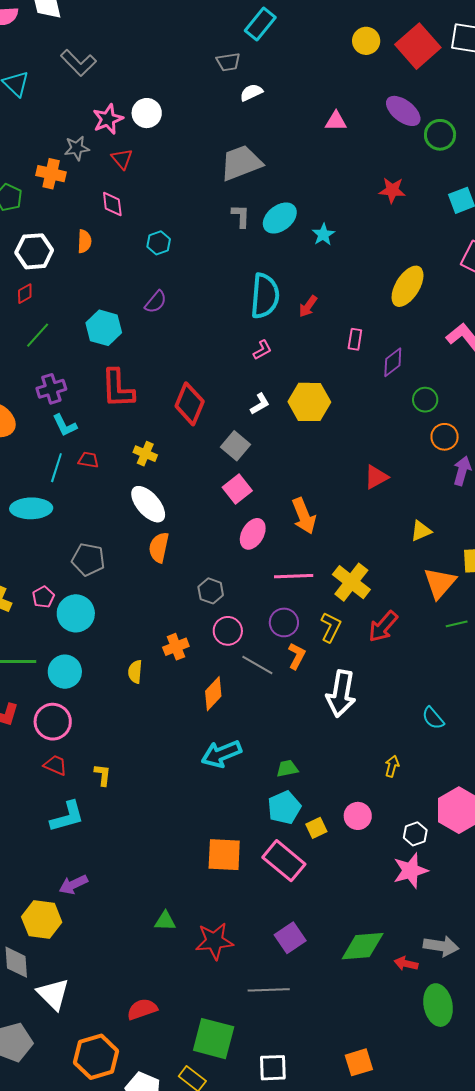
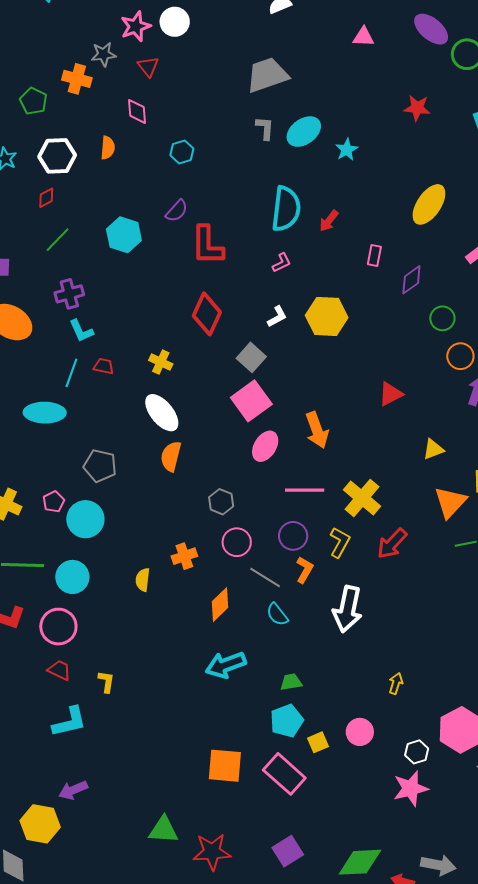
red L-shape: (118, 389) -> (207, 245), moved
pink square: (237, 489) -> (251, 401), size x1.4
cyan semicircle: (433, 718) -> (277, 614), moved
green triangle: (165, 921) -> (163, 830), size x1.4

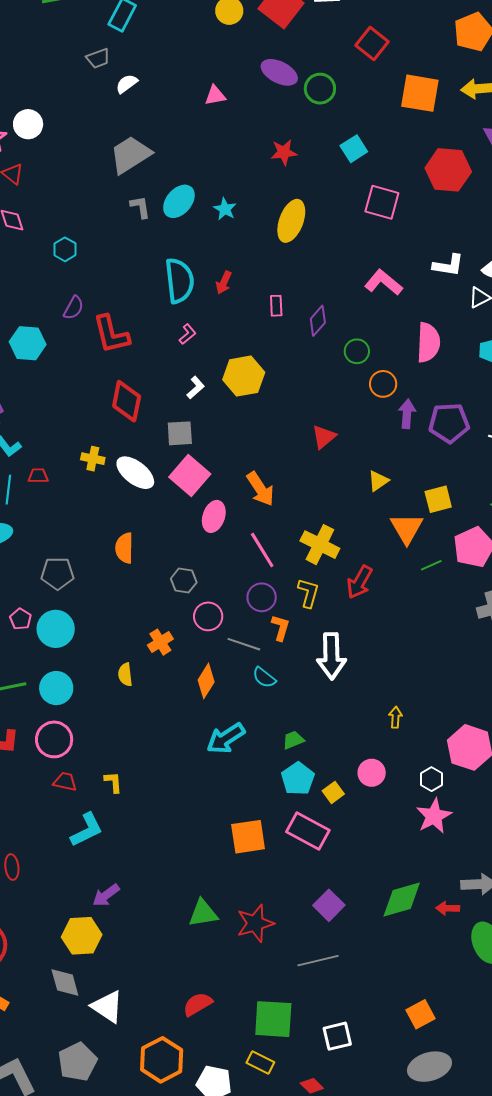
yellow ellipse: (429, 204) -> (291, 221), moved
gray square: (251, 357) -> (180, 433), turned -32
white ellipse: (162, 413) -> (135, 473), moved
pink line: (305, 490) -> (262, 550), turned 72

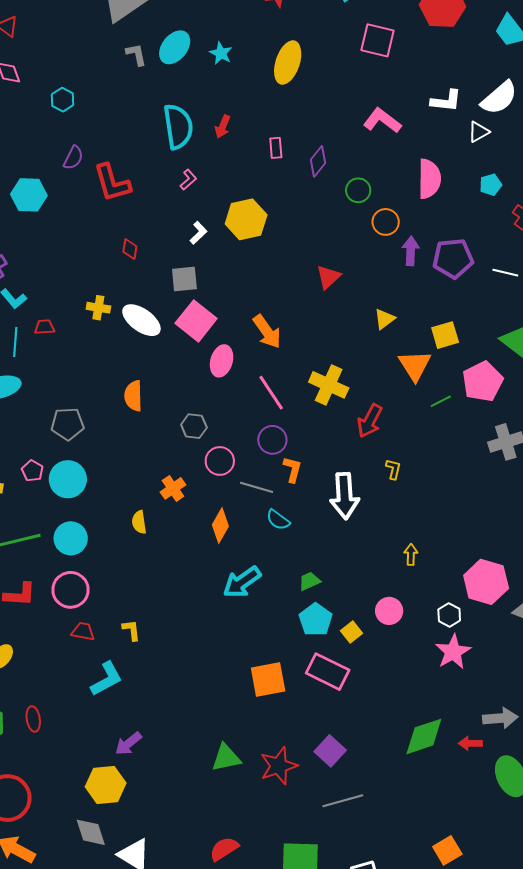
red diamond: (127, 401) -> (130, 249), size x0.5
yellow L-shape: (308, 593) -> (393, 469), moved, size x0.7
purple square: (329, 905) -> (330, 751), moved

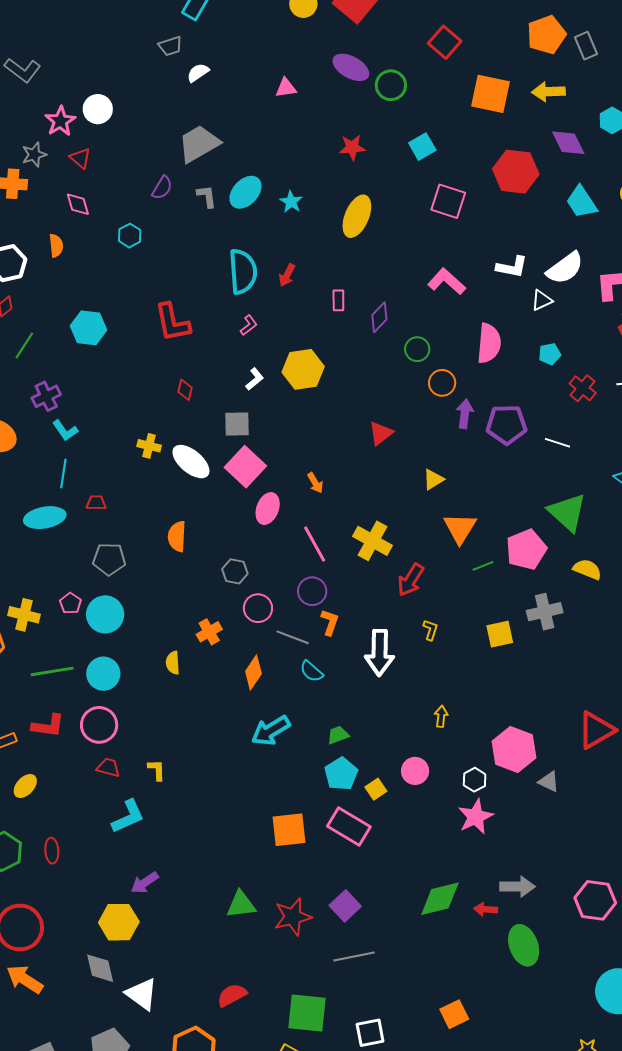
purple semicircle: (73, 158) -> (162, 188), moved
red trapezoid: (45, 327) -> (96, 503), moved
orange arrow: (267, 332) -> (315, 483), size x0.6
yellow square: (445, 335) -> (500, 634), moved

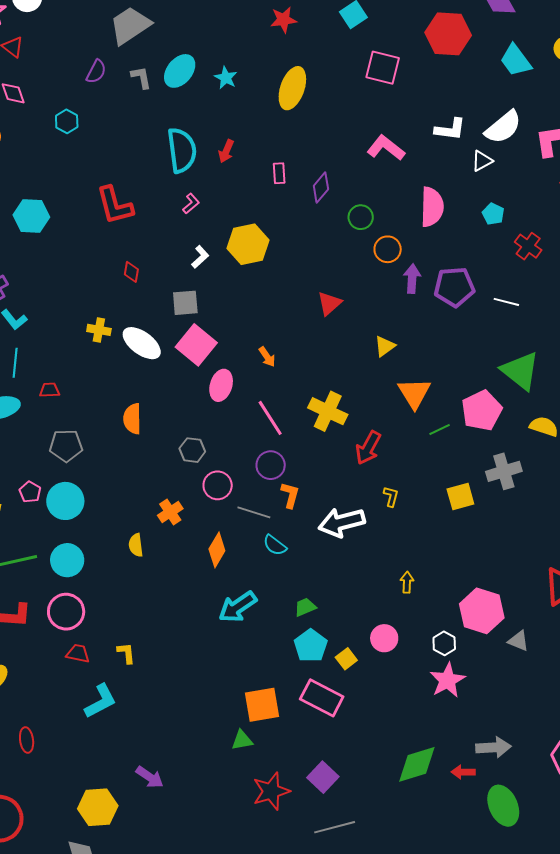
cyan pentagon: (550, 354) -> (493, 214), turned -30
white arrow: (380, 653) -> (342, 522), turned 78
purple arrow: (145, 883) -> (150, 777), moved, turned -108
green triangle: (241, 905) -> (242, 740), moved, size x0.7

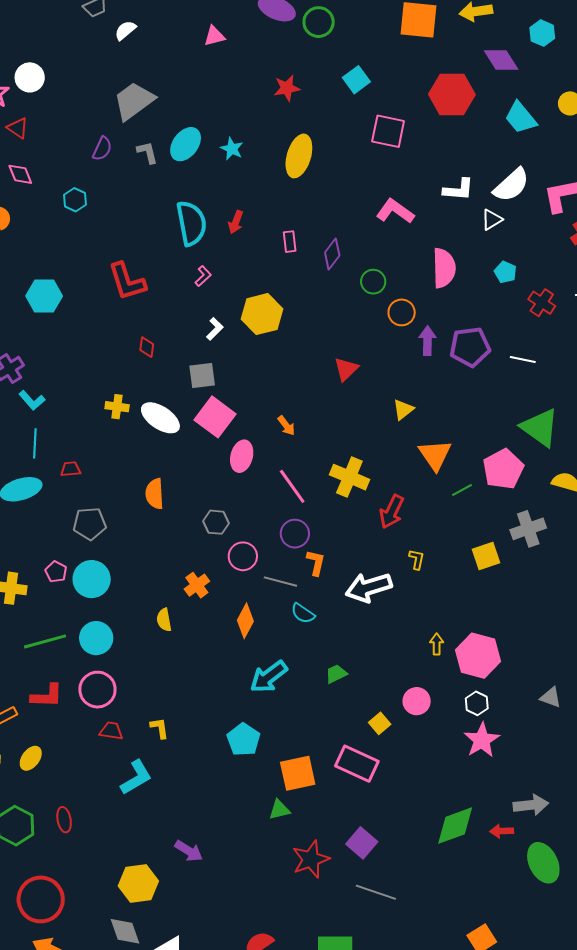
pink hexagon: (482, 611) -> (478, 656), moved
cyan pentagon: (311, 646) -> (244, 740), moved
gray line: (335, 827) -> (376, 892), turned 36

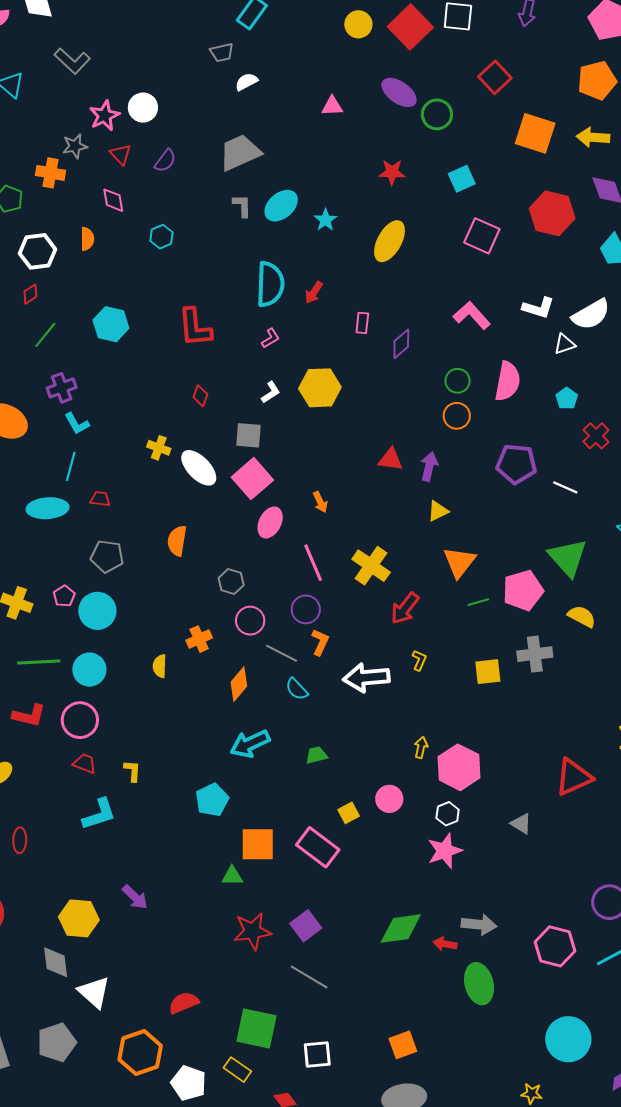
purple semicircle: (102, 149) -> (165, 161), moved
green circle: (373, 282) -> (458, 381), moved
purple arrow: (427, 341) -> (429, 466), moved
red triangle: (346, 369) -> (390, 459), turned 40

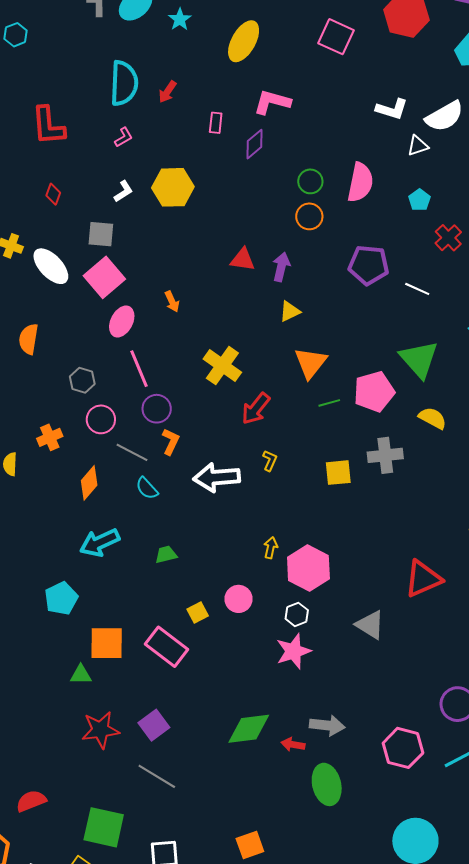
pink L-shape: (472, 315) -> (272, 102), moved, turned -33
pink line: (313, 563) -> (139, 369), moved
gray triangle: (521, 824) -> (370, 625), size x1.4

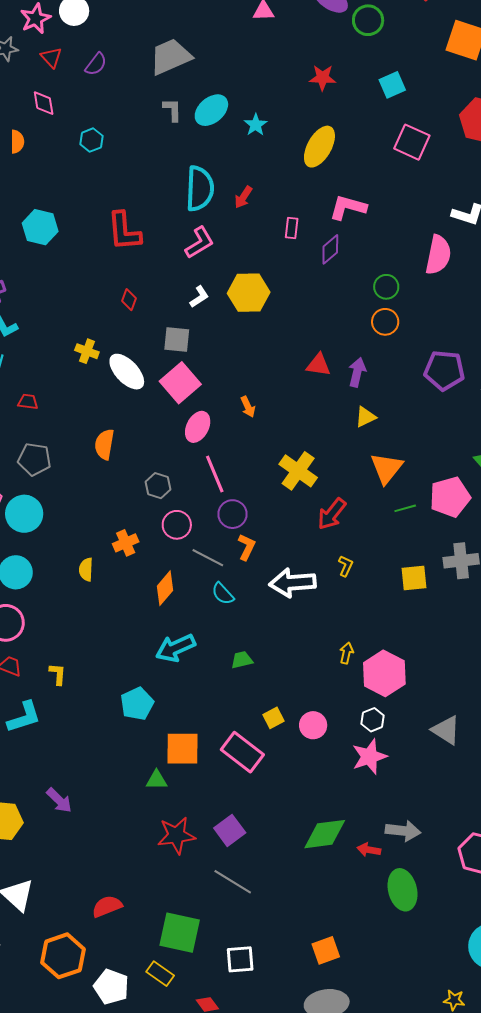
pink L-shape: (124, 137) -> (200, 243), size x1.6
pink semicircle: (360, 182) -> (438, 255), moved
pink circle: (238, 599) -> (313, 725), moved

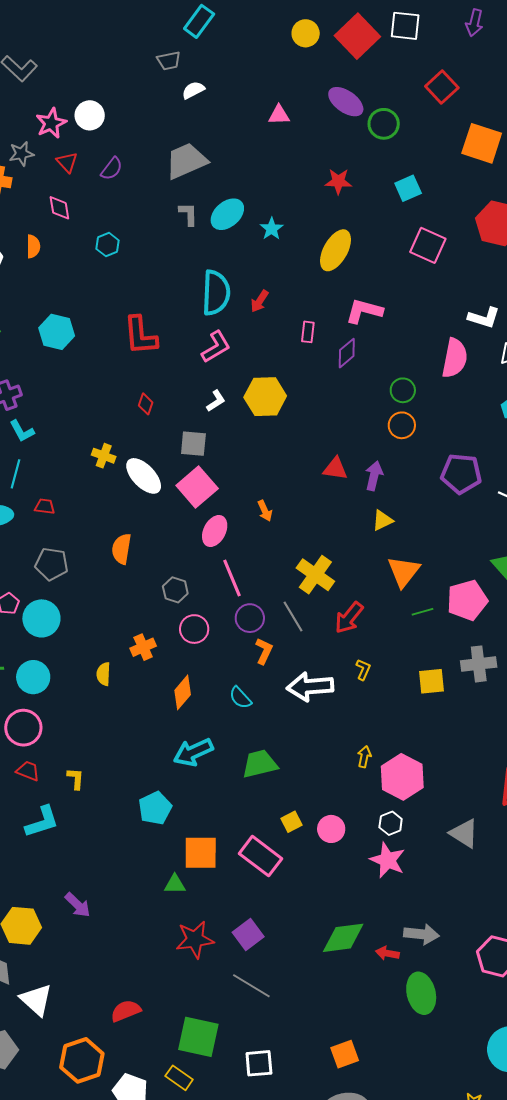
gray line: (208, 558) -> (293, 617), moved, turned 32
green trapezoid: (242, 660) -> (260, 764), size x1.6
pink star: (369, 757) -> (388, 860), turned -30

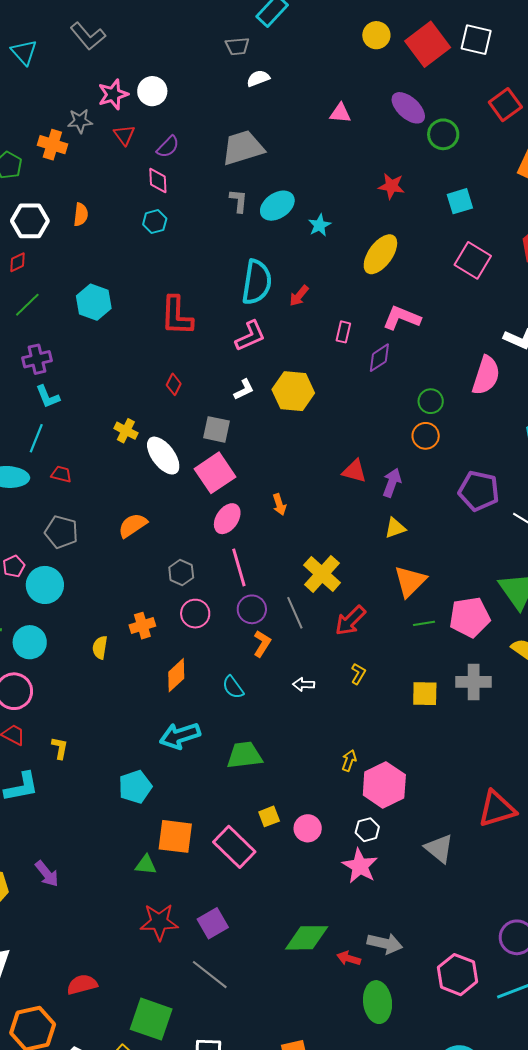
pink diamond: (59, 208) -> (158, 180), moved
orange semicircle: (121, 549) -> (133, 525), turned 40
white arrow: (310, 687) -> (304, 684), size x0.5

